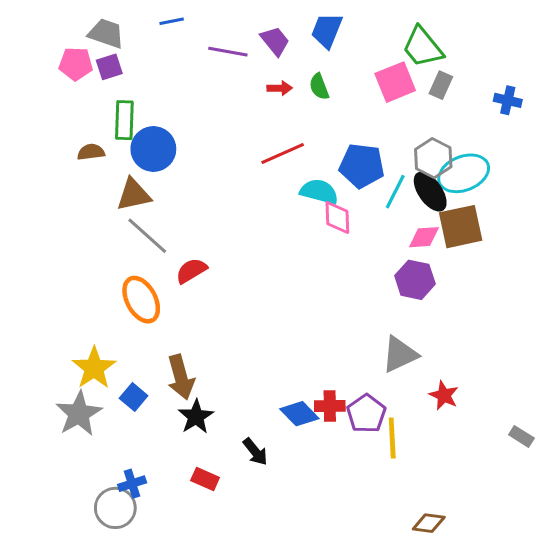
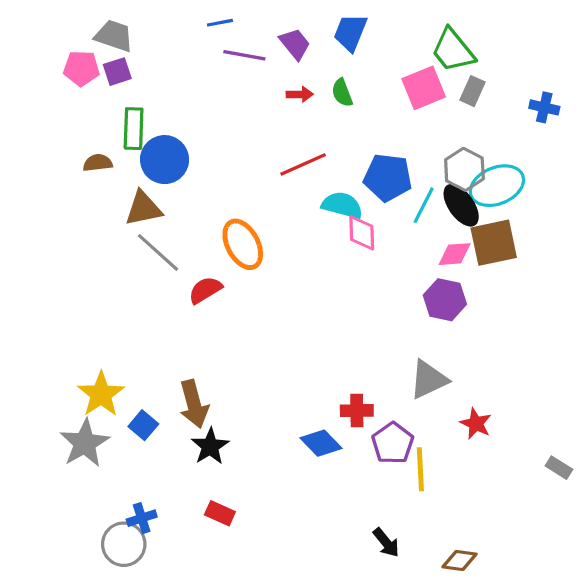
blue line: (172, 21) -> (220, 23), moved
orange ellipse: (141, 300) -> (243, 244), moved
red cross: (330, 406) -> (357, 411), moved
black arrow: (255, 452) -> (386, 543), moved

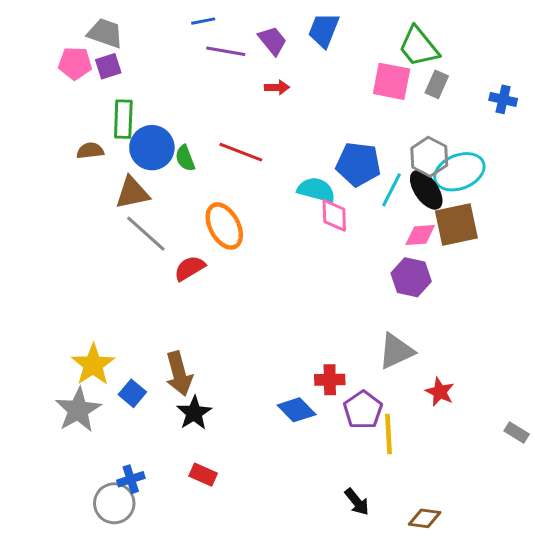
pink square: (424, 88) -> (392, 81), turned 33
green semicircle: (342, 93) -> (185, 158), moved
red line: (303, 164) -> (241, 152), moved, turned 45

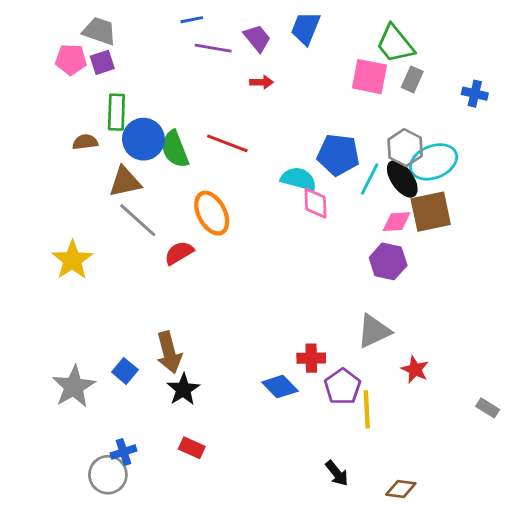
green semicircle: (185, 158) -> (175, 149), size x1.5
yellow star: (93, 365) -> (72, 260), moved

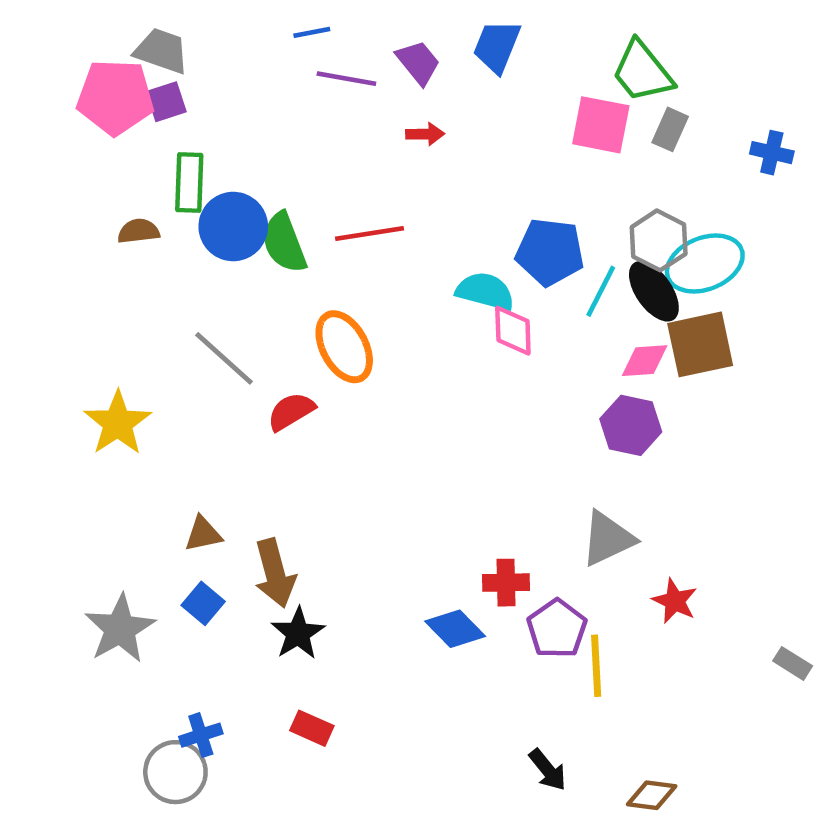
pink pentagon: (71, 60) -> (115, 97), size x1.5
red line: (227, 143) -> (370, 233), turned -30
brown triangle: (125, 182) -> (203, 534), moved, size x0.7

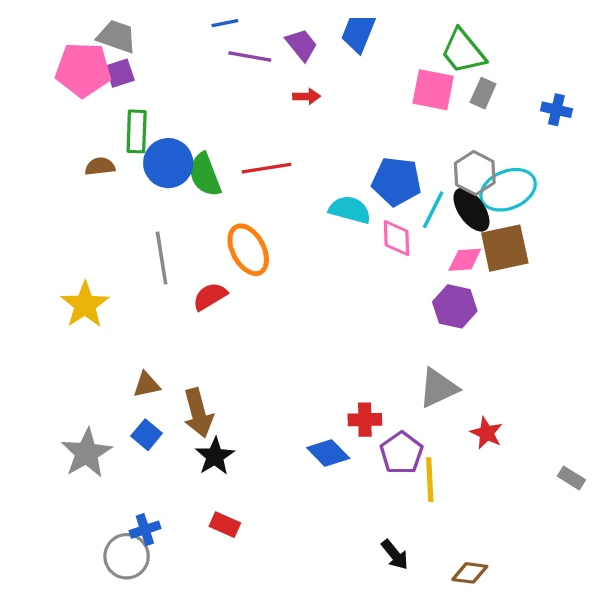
pink diamond: (513, 331) -> (396, 238), moved
gray line: (224, 358) -> (162, 258), turned 39

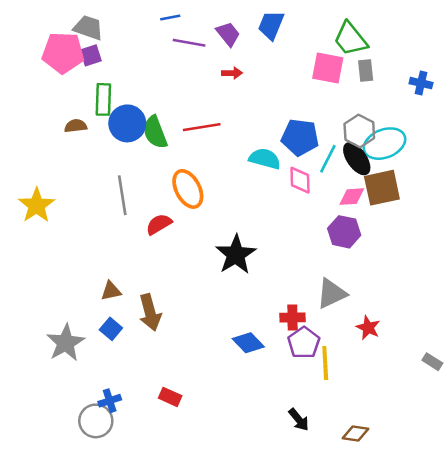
gray rectangle: (483, 93) -> (366, 70), turned -30
yellow star: (85, 305) -> (37, 205), moved
red cross: (365, 420) -> (292, 318), moved
black star: (215, 456) -> (236, 255), moved, size x1.4

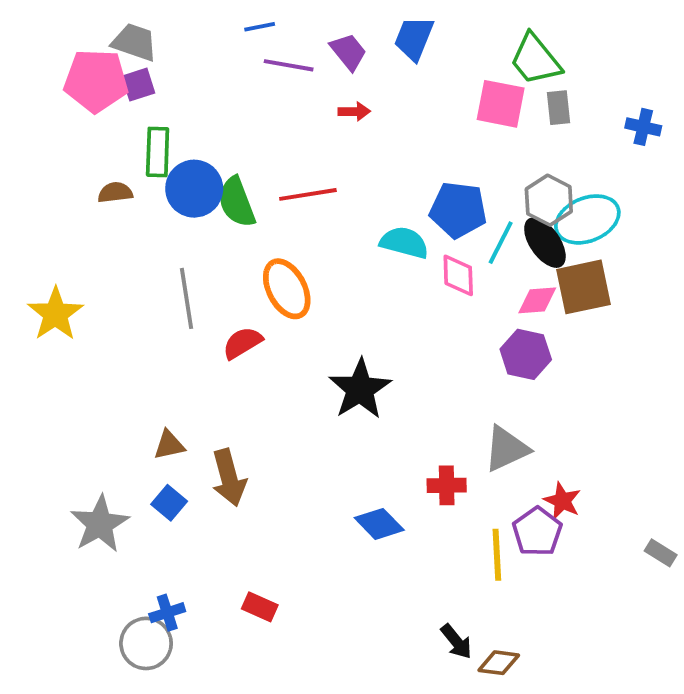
purple pentagon: (304, 343) -> (537, 532), moved
brown diamond: (355, 434) -> (499, 663), moved

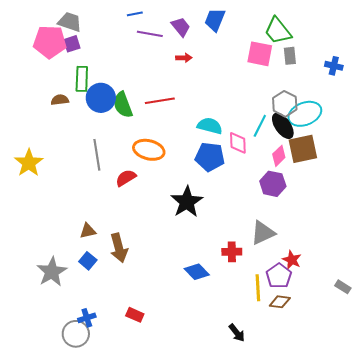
blue pentagon: (458, 210) -> (210, 157), moved
orange ellipse: (287, 289) -> (149, 150), turned -48
pink diamond: (537, 300) -> (279, 156), turned -40
brown diamond: (499, 663) -> (280, 302), moved

